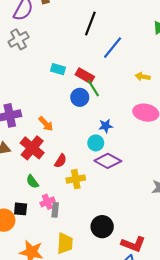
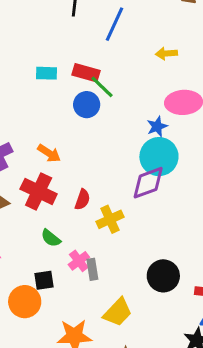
blue star: (106, 126) -> (157, 126), moved
cyan circle: (96, 143) -> (159, 157), moved, size x1.6
purple diamond: (108, 161) -> (148, 183), turned -35
yellow trapezoid: (65, 243) -> (118, 312), turned 55

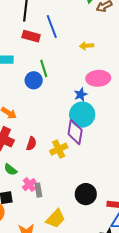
blue line: (114, 24) -> (52, 26), turned -45
red rectangle: (86, 73) -> (31, 36), moved
green line: (102, 87) -> (44, 68), turned 30
purple diamond: (148, 183) -> (75, 132), turned -60
yellow cross: (110, 219) -> (59, 149), moved

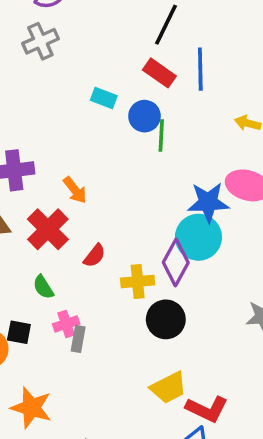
blue circle: (34, 80) -> (145, 116), moved
blue star: (81, 95) -> (208, 202), size x1.6
black circle: (86, 194) -> (166, 319), moved
yellow trapezoid: (55, 219) -> (169, 388), moved

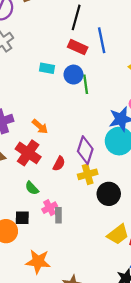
purple diamond: (176, 263) -> (85, 150), moved

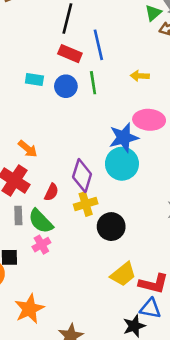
green line: (86, 84) -> (93, 83), moved
green semicircle: (32, 188) -> (41, 221), moved, size x1.5
gray rectangle: (58, 215) -> (18, 215), moved
orange star: (38, 262) -> (29, 309), turned -30

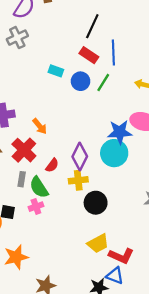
green line: (93, 83) -> (103, 83), turned 30

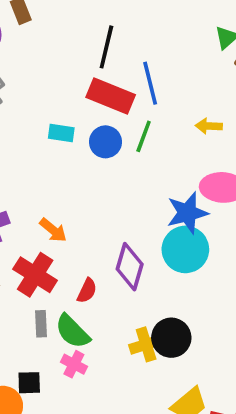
red rectangle: (89, 55) -> (111, 96), size x1.4
yellow cross: (78, 180) -> (146, 344), moved
pink cross: (36, 207) -> (74, 364), turned -32

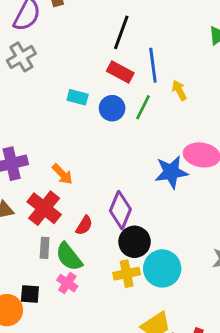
red rectangle: (111, 96) -> (120, 72), size x0.7
yellow arrow: (209, 126) -> (179, 90), moved, turned 54
cyan circle: (185, 249) -> (162, 268), moved
black circle: (171, 338) -> (135, 242), moved

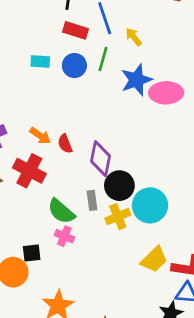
blue star: (171, 172) -> (136, 80), moved
red semicircle: (84, 225) -> (65, 144), moved, turned 138
gray rectangle: (45, 248) -> (92, 200), moved

